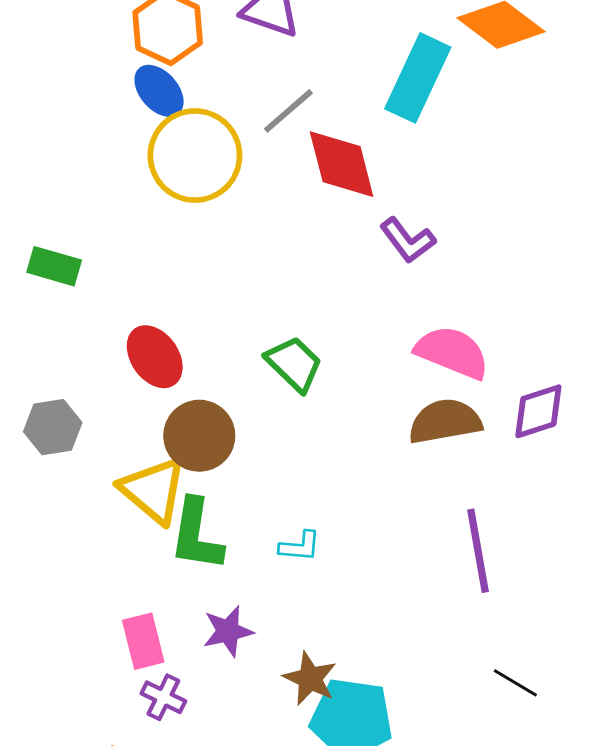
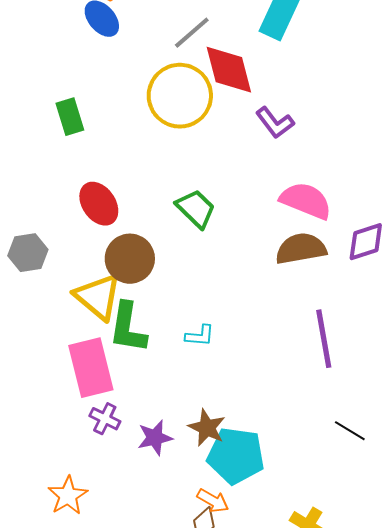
yellow circle: (195, 156) -> (180, 96), moved
green rectangle: (54, 266) -> (70, 117), moved, turned 57
purple star: (228, 631) -> (155, 438), moved
pink rectangle: (143, 641) -> (91, 368), moved, size x1.5
purple cross: (163, 697) -> (105, 419), moved

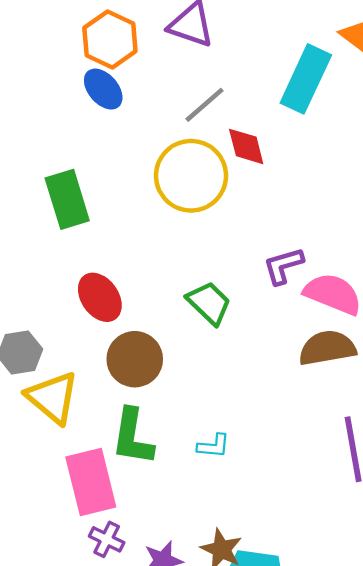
red diamond: (229, 70) -> (246, 146), size x0.7
green rectangle: (70, 117) -> (67, 199), size x1.4
purple L-shape: (275, 123) -> (283, 266), moved, turned 111
yellow triangle: (98, 297) -> (53, 397), moved

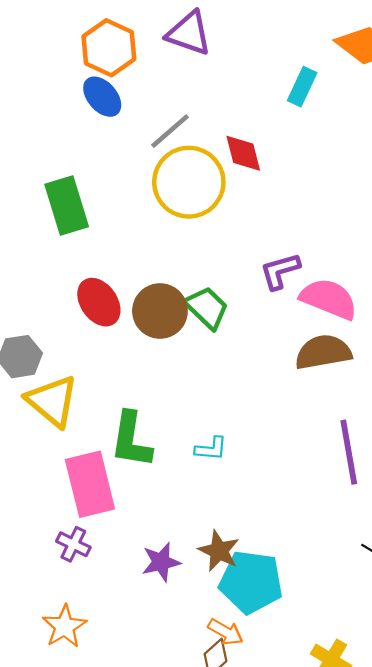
cyan rectangle: (306, 79) -> (302, 87), size x0.6
gray line: (205, 105) -> (170, 131), moved
brown circle: (135, 359) -> (160, 311), moved
purple cross: (107, 539) -> (73, 544), moved

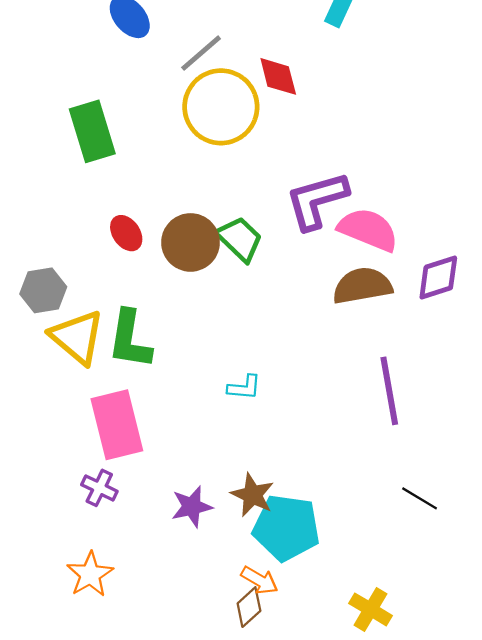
purple L-shape: (280, 271) -> (317, 200), size x1.5
red ellipse: (99, 302) -> (126, 233), size x0.7
green L-shape: (131, 440) -> (130, 339), moved

